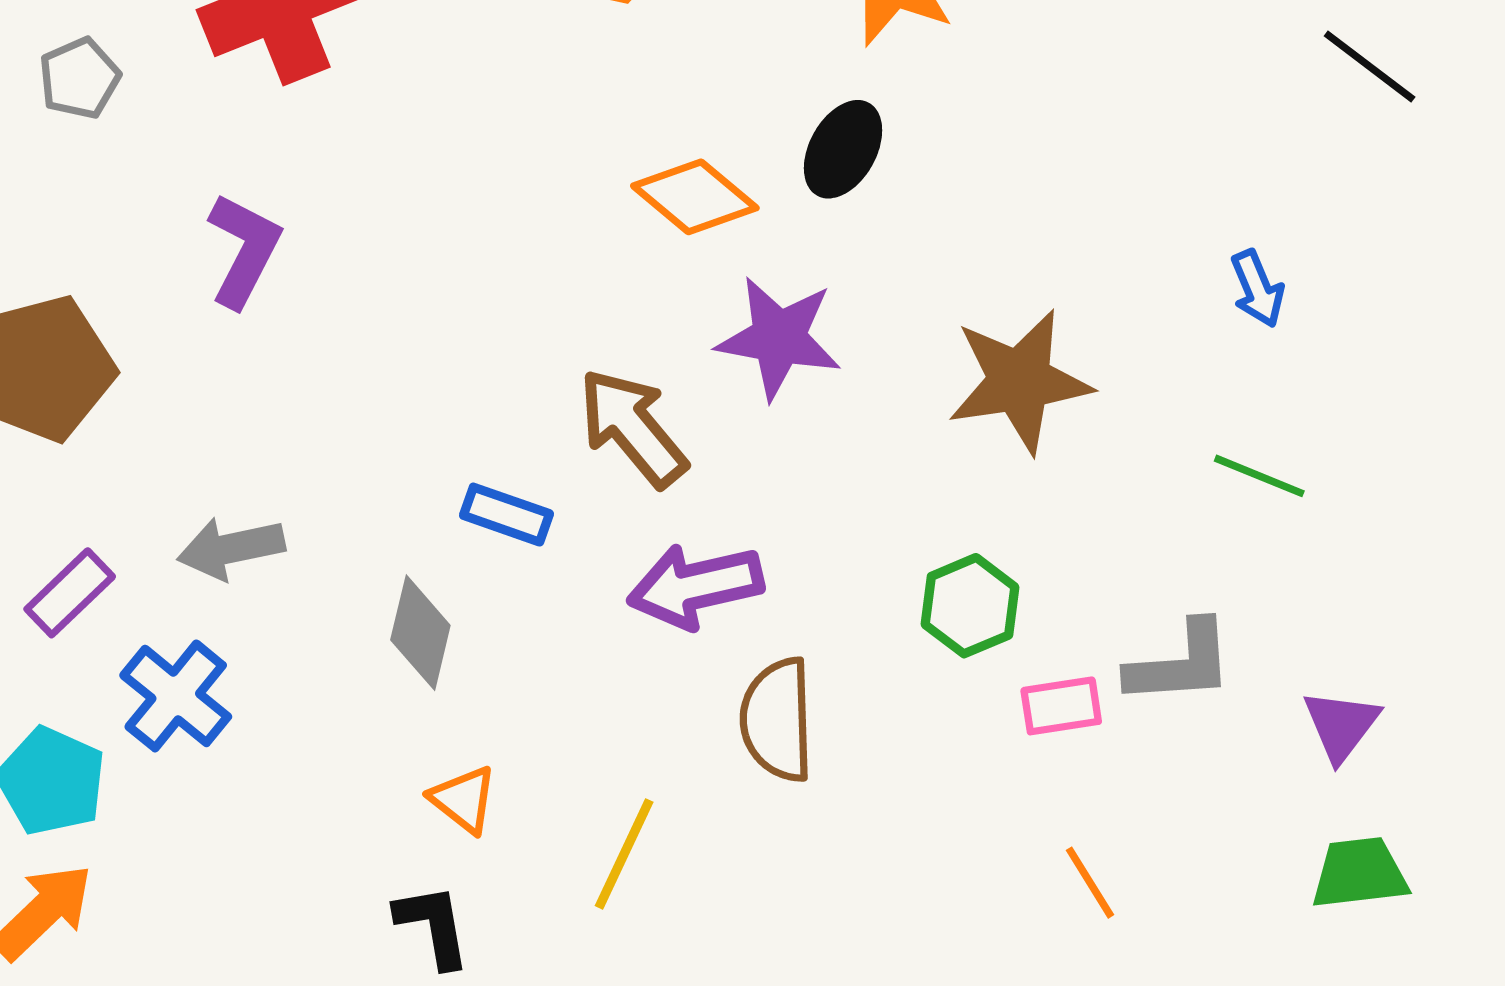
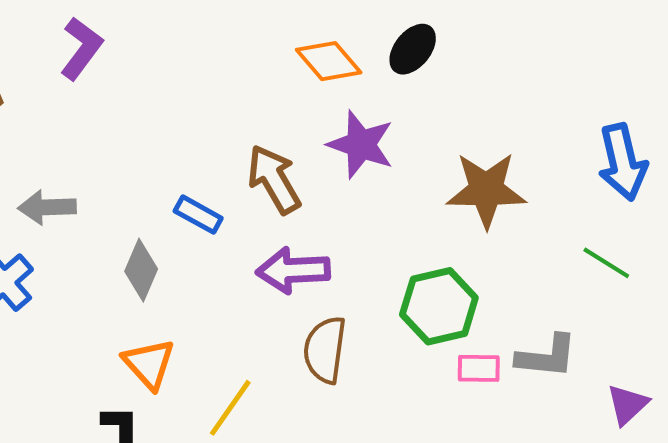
blue arrow: (1257, 289) -> (623, 162), size x1.8
green hexagon: (970, 606) -> (439, 306), size x1.4
orange triangle: (464, 799) -> (149, 364), size x1.4

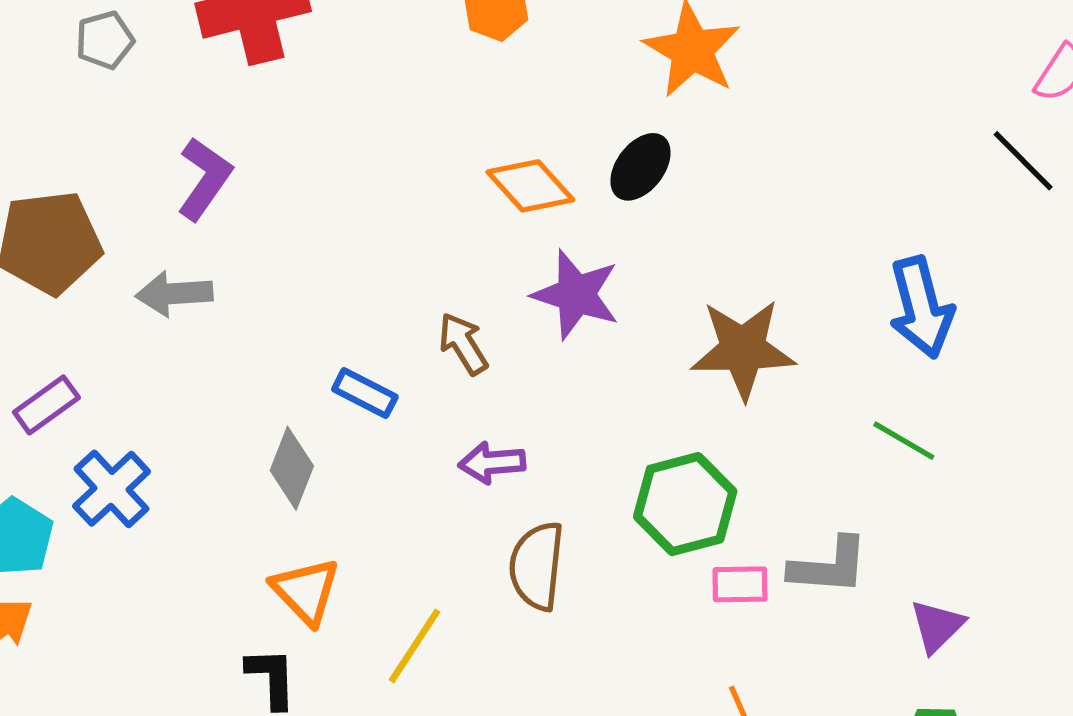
brown arrow: (274, 179) -> (463, 344), size x0.7
gray arrow: (47, 207) -> (174, 294), moved
purple arrow: (293, 270) -> (492, 463), size x0.7

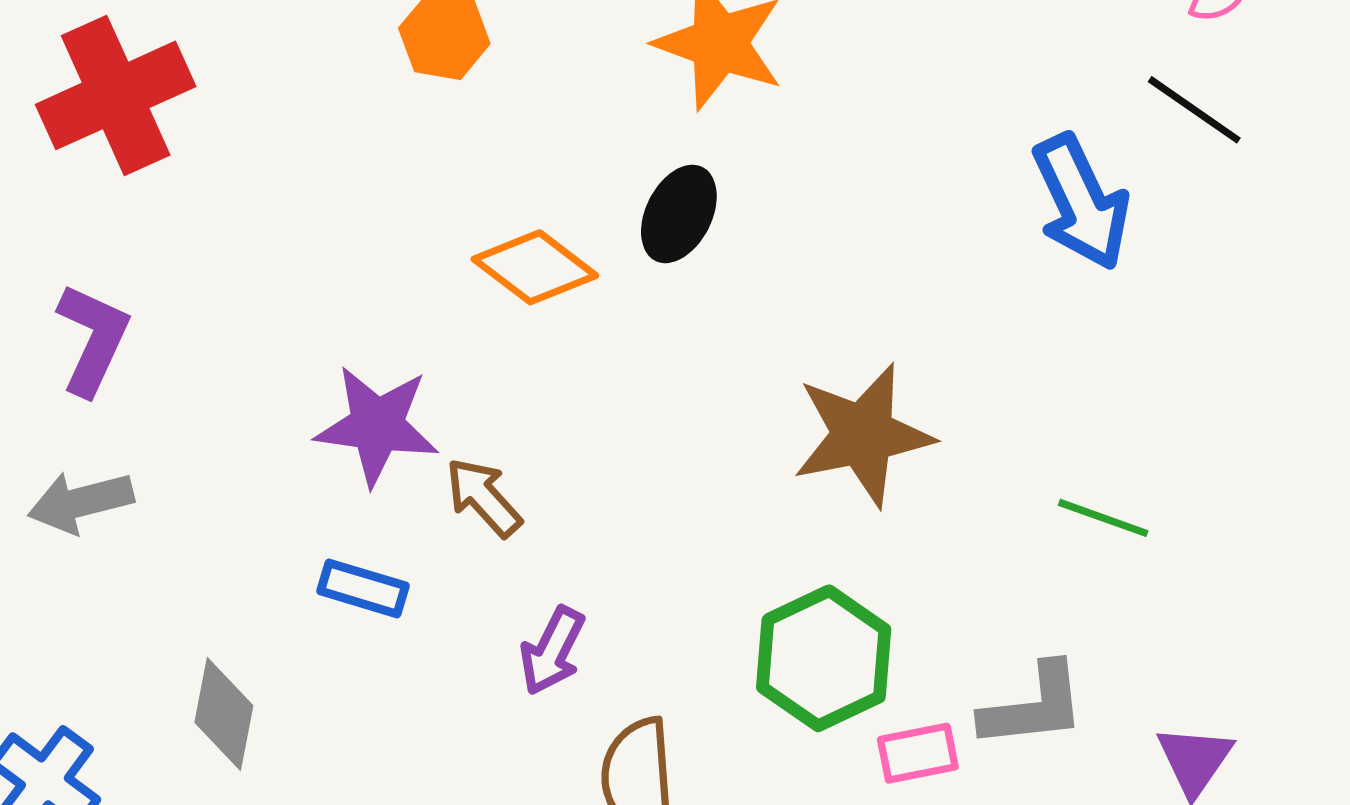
purple star: (576, 295) -> (377, 425), moved
blue arrow: (921, 307) -> (1081, 202), moved
purple arrow: (492, 463) -> (552, 651), turned -48
gray diamond: (292, 468) -> (224, 714), moved

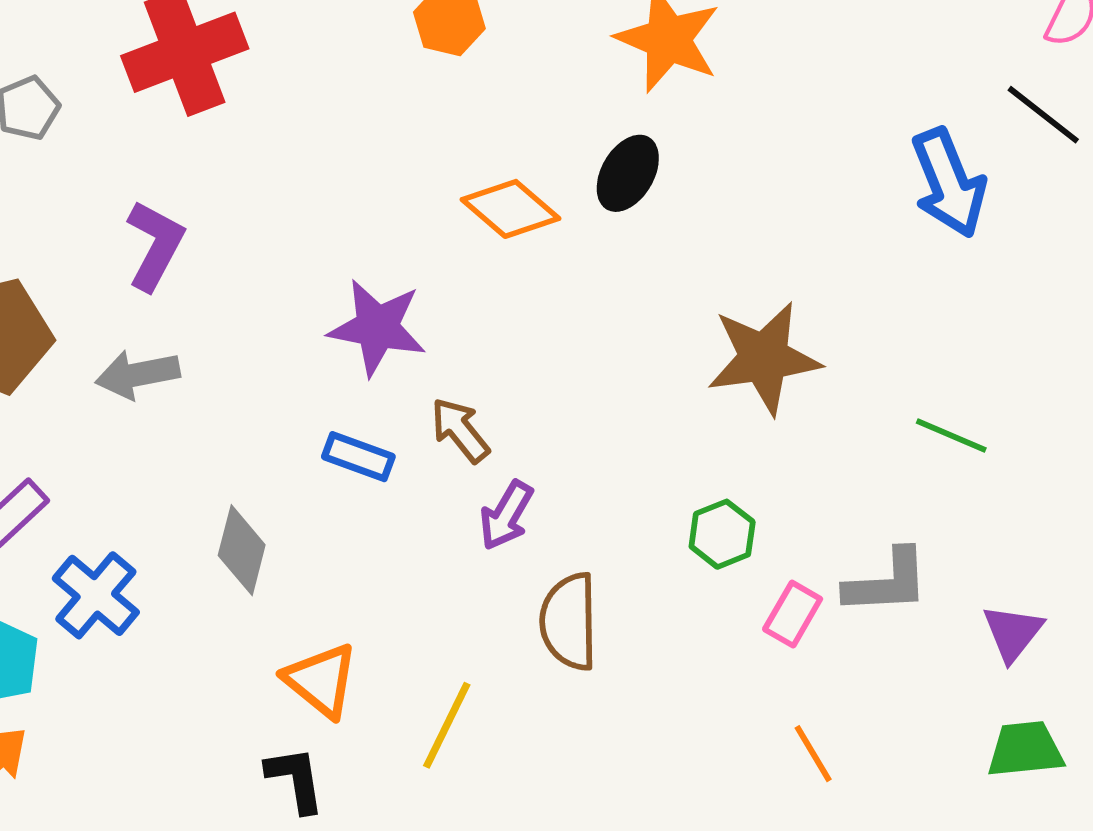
brown arrow: (484, 497) -> (460, 430), moved
green hexagon: (824, 658) -> (722, 534), size x0.6
pink rectangle: (918, 753) -> (793, 614), turned -52

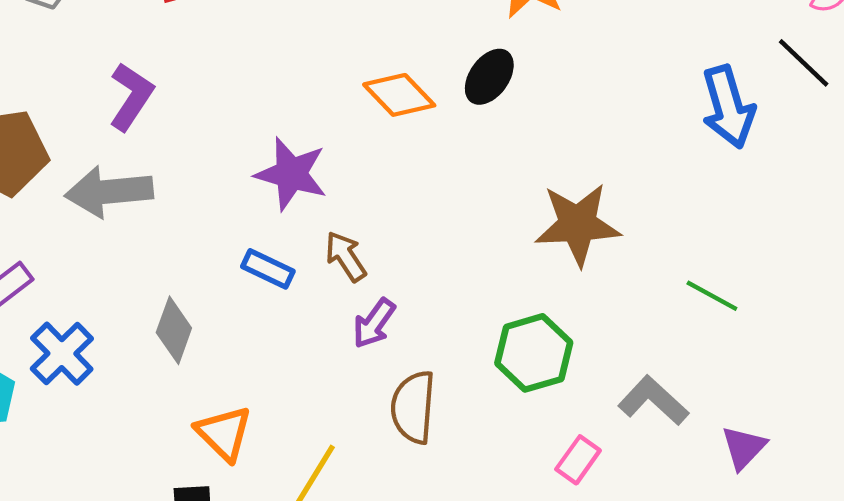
gray arrow: (138, 374) -> (109, 192), size x1.4
green hexagon: (722, 534) -> (534, 353), size x1.5
gray L-shape: (887, 582) -> (653, 401), turned -140
pink rectangle: (793, 614) -> (578, 460), moved

